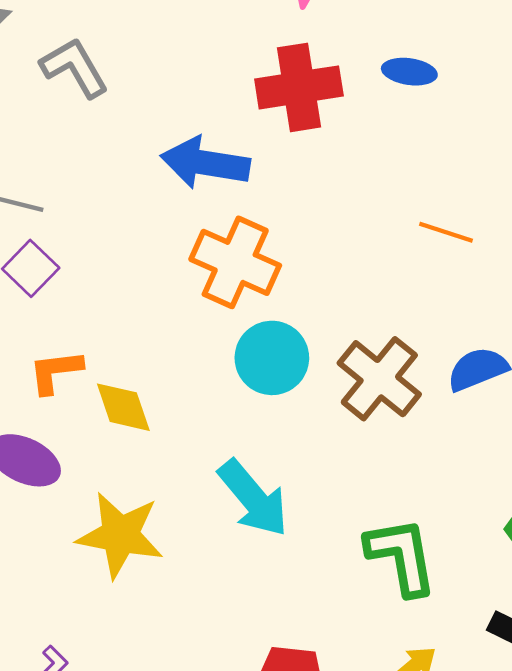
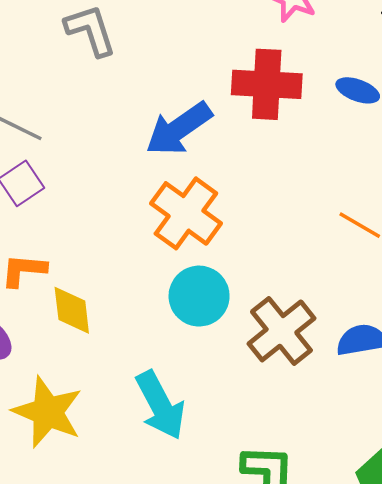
blue arrow: (205, 163) -> (179, 129), turned -56

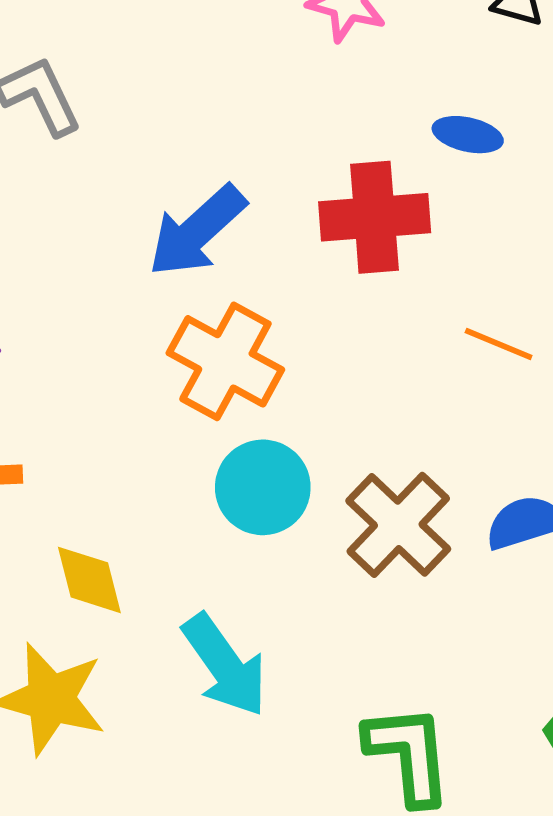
red cross: (267, 84) -> (375, 217), moved
yellow diamond: (72, 310) -> (89, 580), moved

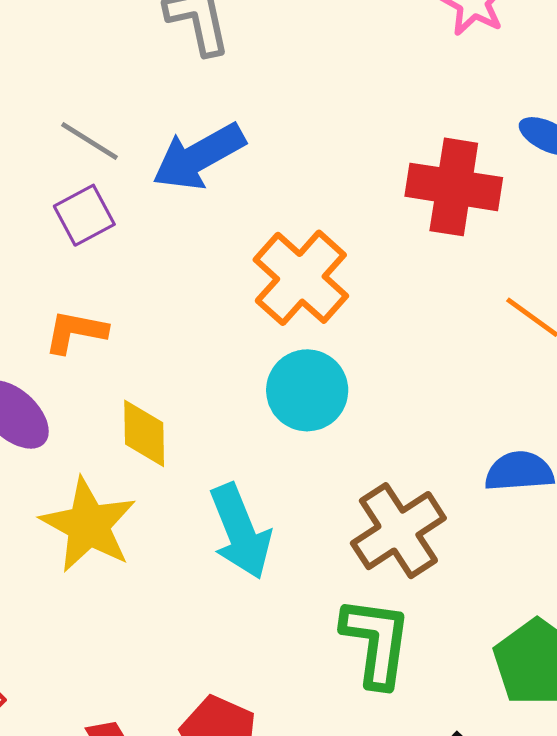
blue arrow: (197, 231) -> (199, 157), moved
brown cross: (398, 525) -> (398, 531), moved

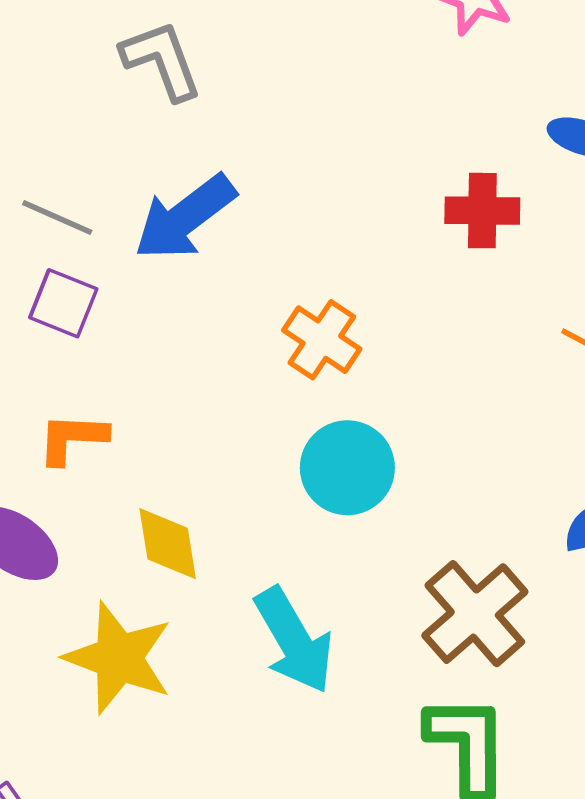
red cross: (454, 187) -> (482, 211), size x0.7
purple square: (84, 215) -> (63, 303), turned -32
orange cross: (301, 278) -> (322, 340), size x0.7

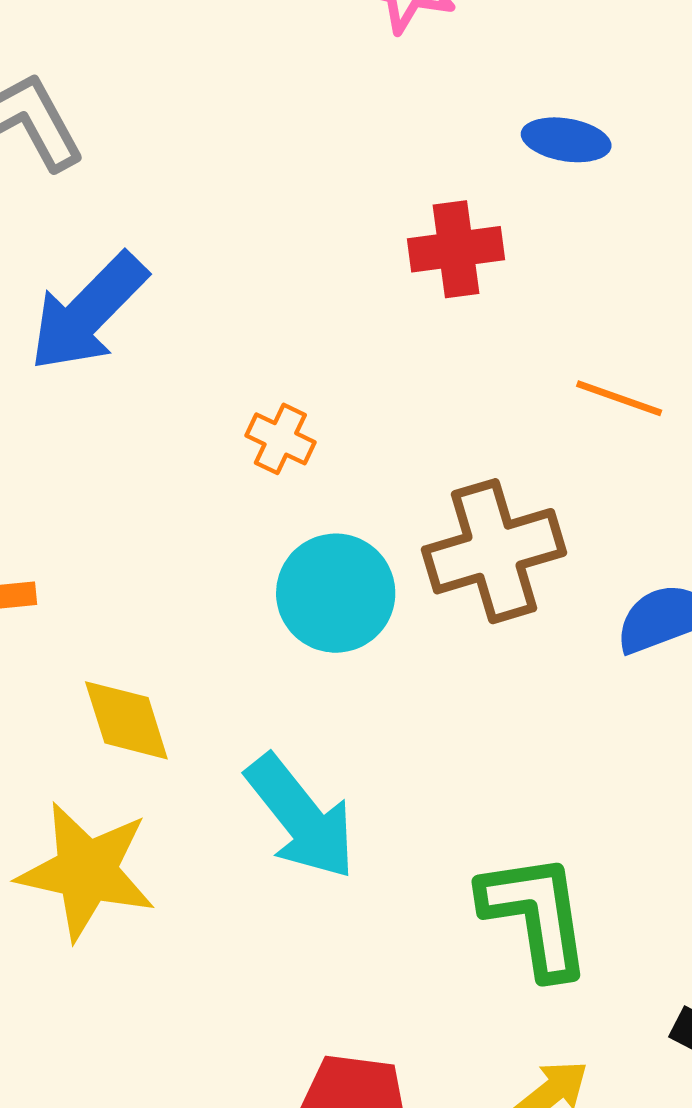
orange cross: (322, 340) -> (280, 439), size x0.7
brown cross: (475, 614) -> (494, 551), moved, turned 33

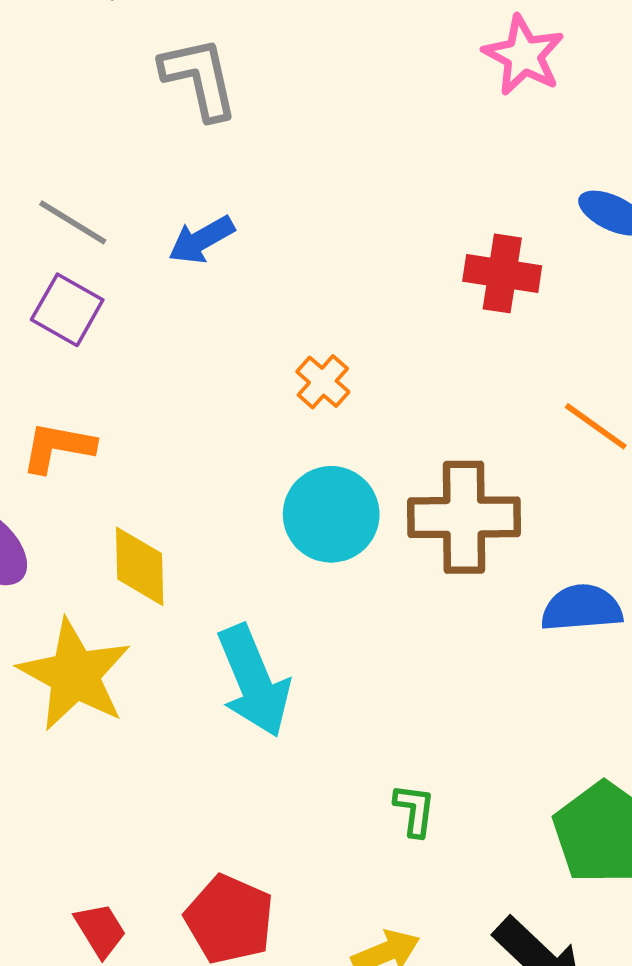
blue arrow: (88, 312) -> (201, 240), size x0.6
green L-shape: (536, 915) -> (415, 810), size x0.5

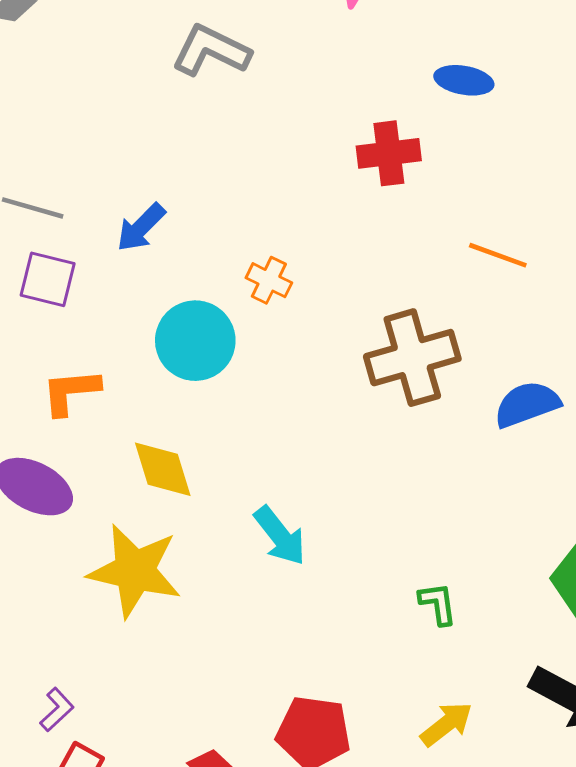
gray L-shape: (199, 78) -> (211, 51), moved, turned -36
blue arrow: (201, 240) -> (141, 227), moved
cyan circle: (331, 514) -> (195, 341), moved
cyan arrow: (254, 681) -> (280, 536), size x0.7

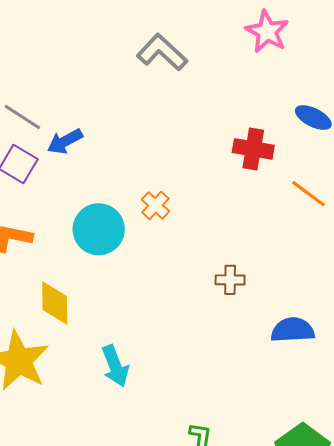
blue arrow: (141, 227) -> (65, 141), moved
orange line: (498, 255) -> (309, 194), moved
brown cross: (412, 358) -> (230, 280), size x0.5

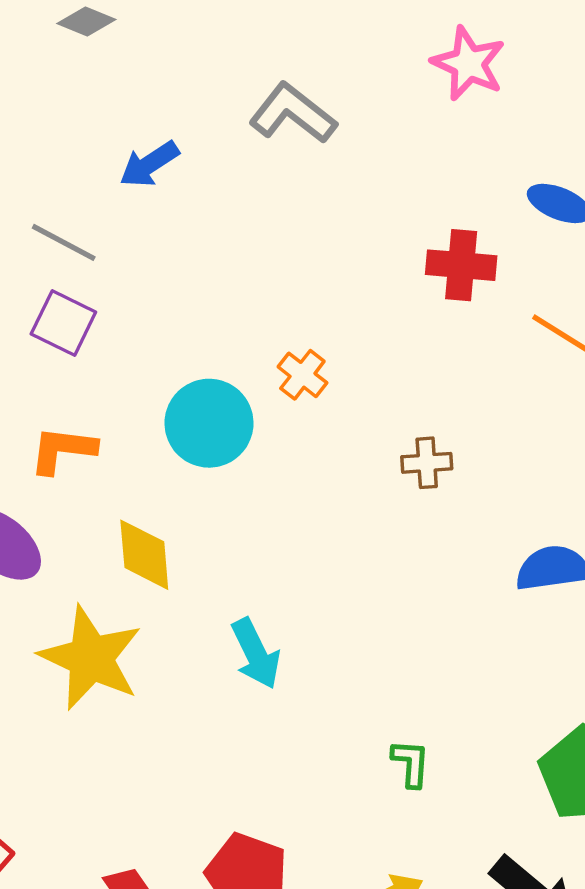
blue arrow: (65, 141) -> (149, 164), moved
brown cross: (230, 280) -> (427, 463), moved

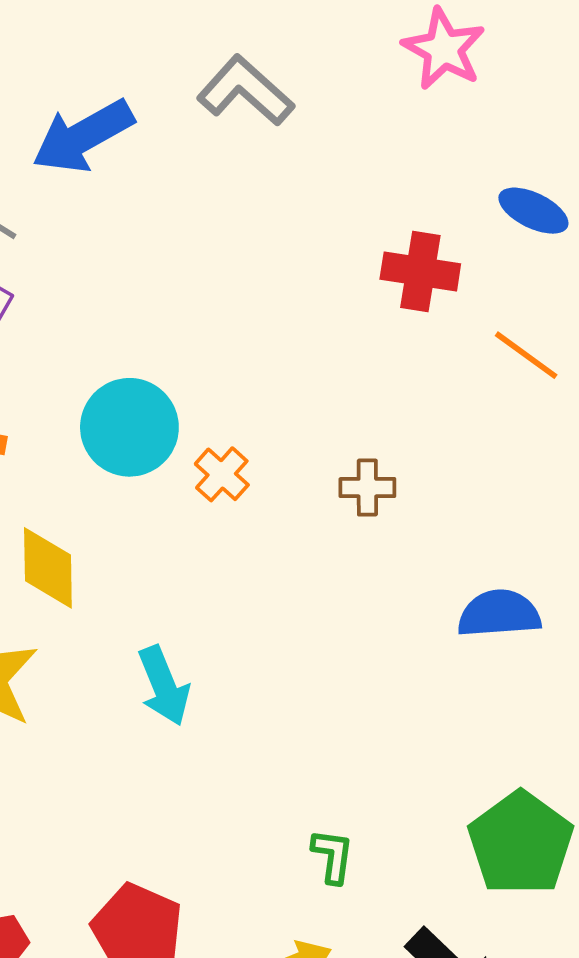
blue arrow: (149, 164) -> (83, 136), size x1.5
orange cross: (302, 375) -> (222, 474), moved
green L-shape: (411, 763) -> (333, 856), moved

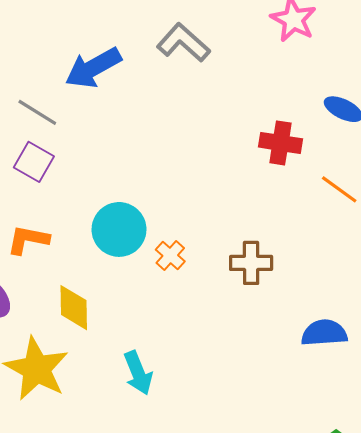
brown cross: (367, 488) -> (251, 263), size x1.4

